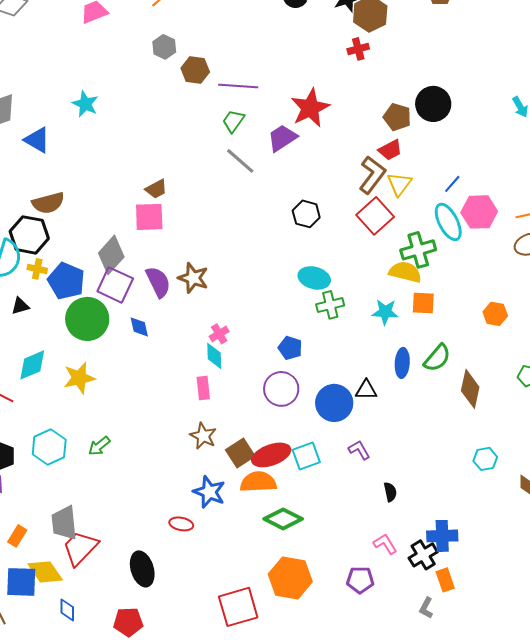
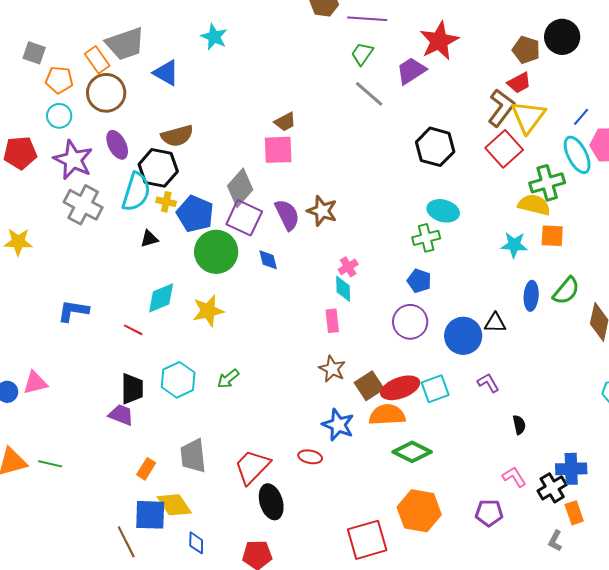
yellow triangle: (399, 184) -> (528, 117), size x1.4
black hexagon: (306, 214) -> (435, 147), size x1.4
green cross: (330, 305) -> (426, 238), moved
red trapezoid: (80, 548) -> (252, 467), moved

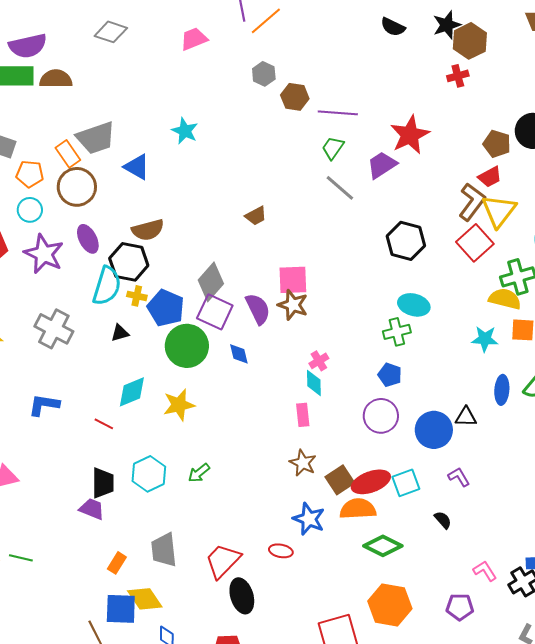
pink square: (278, 150) -> (293, 280), moved
gray cross: (83, 205) -> (54, 329), moved
black semicircle: (519, 425) -> (443, 520), moved, turned -30

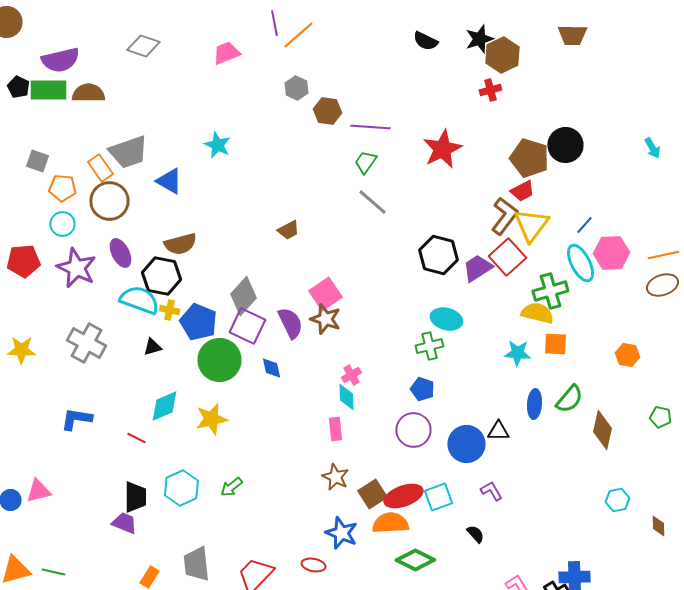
brown pentagon: (497, 144) -> (529, 158), size x1.4
purple trapezoid: (382, 165) -> (477, 268), moved
pink square: (293, 280) -> (325, 294), turned -32
cyan semicircle: (107, 286) -> (139, 300), turned -87

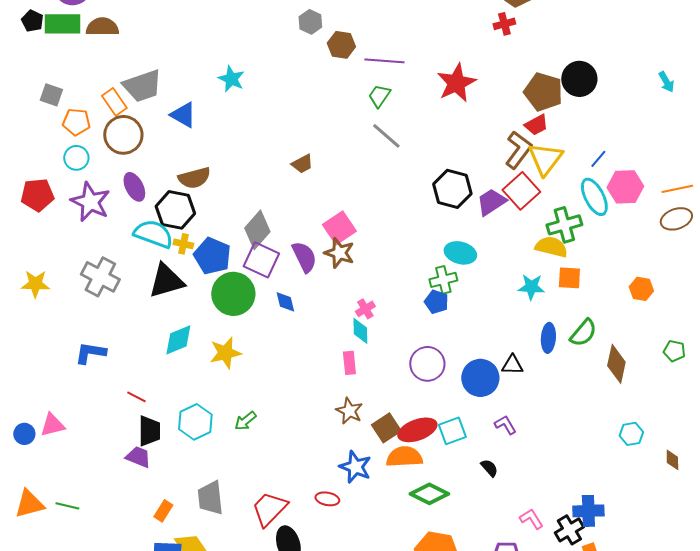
black triangle: (152, 347) -> (166, 281), size x2.0
blue pentagon: (422, 389) -> (436, 302), moved
red line: (136, 438) -> (136, 397), moved

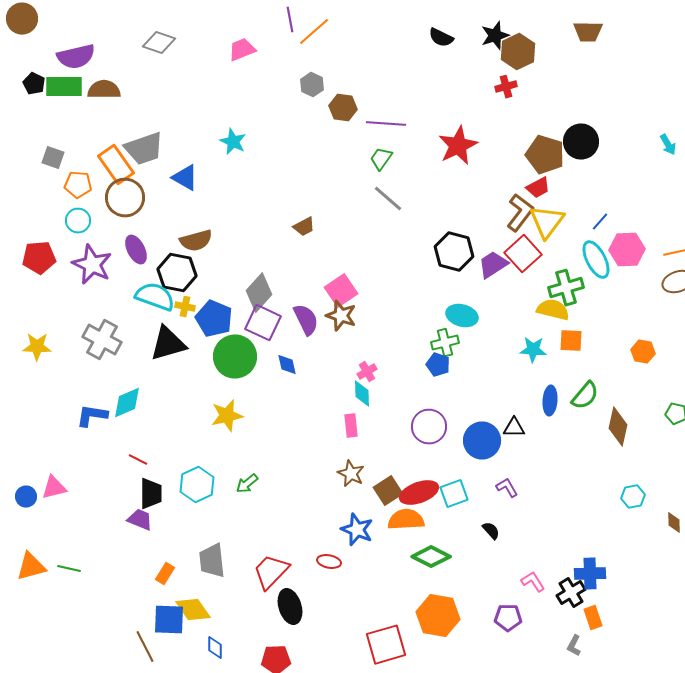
orange rectangle: (114, 102) -> (116, 165), size x1.4
cyan diamond: (178, 340) -> (127, 403), moved

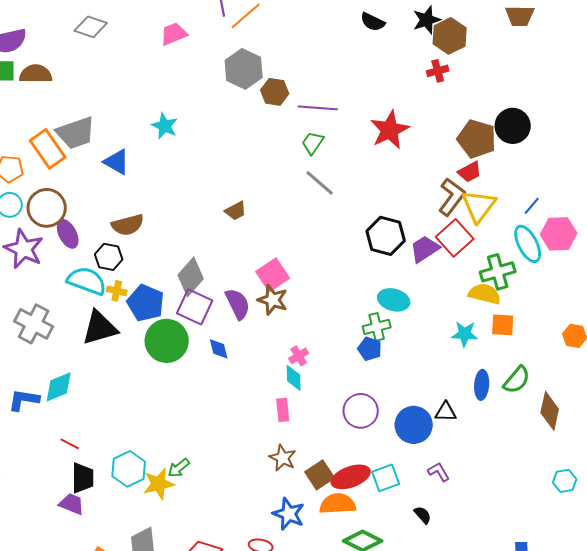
gray hexagon: (312, 85) -> (244, 69), size x1.6
brown circle: (125, 198) -> (47, 208), moved
black hexagon: (177, 273) -> (109, 257), size x0.7
yellow star: (227, 416) -> (159, 484), moved

